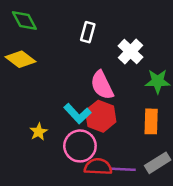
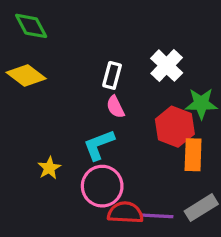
white rectangle: (88, 32) -> (112, 75), moved
pink semicircle: (102, 85) -> (115, 107), moved, size x0.6
cyan L-shape: (77, 114) -> (99, 145), turned 112
red hexagon: (101, 116) -> (175, 127), moved

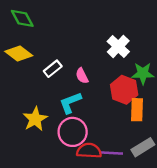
white rectangle: (112, 75) -> (53, 69), moved, turned 36
yellow star: (49, 168) -> (35, 119), size x1.5

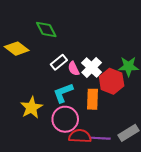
green diamond: (22, 18) -> (46, 30), moved
white cross: (118, 46) -> (92, 67), moved
white rectangle: (53, 69) -> (59, 62), moved
orange rectangle: (137, 110) -> (93, 99), moved

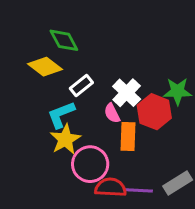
yellow diamond: (17, 49) -> (45, 67), moved
pink semicircle: (74, 69) -> (112, 113), moved
cyan L-shape: (63, 93) -> (61, 115), moved
yellow star: (31, 108) -> (65, 139), moved

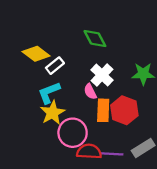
green diamond: (64, 40) -> (95, 38), moved
white rectangle: (81, 85) -> (55, 66), moved
red hexagon: (154, 112) -> (124, 110), moved

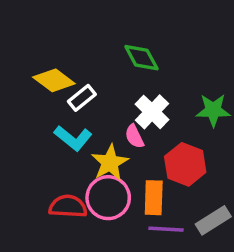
cyan L-shape: (49, 93) -> (73, 138), turned -120
orange rectangle: (103, 110) -> (154, 198), moved
yellow star: (53, 113) -> (110, 163), moved
red semicircle: (89, 152) -> (68, 206), moved

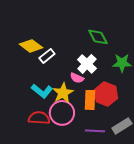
green diamond: (141, 58) -> (98, 37), moved
pink semicircle: (134, 136) -> (77, 78), turned -40
cyan L-shape: (73, 138) -> (42, 91), moved
orange rectangle: (154, 198) -> (90, 100), moved

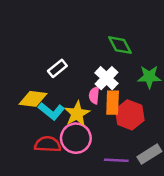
yellow diamond: (31, 46) -> (33, 99), moved, turned -30
pink semicircle: (77, 78) -> (94, 95), turned 72
orange rectangle: (90, 100) -> (113, 103), moved

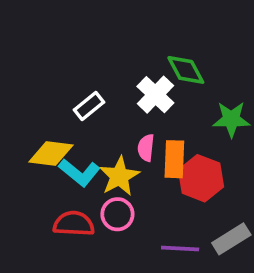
white cross: (106, 78) -> (155, 95), moved
pink circle: (76, 138) -> (117, 214), size x0.7

